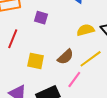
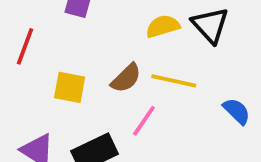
yellow line: (91, 59) -> (174, 81), turned 50

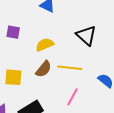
yellow semicircle: (163, 26) -> (45, 45), moved
pink line: (144, 121) -> (72, 97), moved

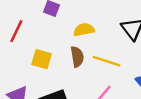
brown semicircle: (44, 69) -> (77, 57), turned -60

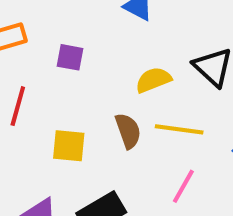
yellow semicircle: (84, 30) -> (153, 80), moved

